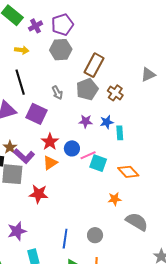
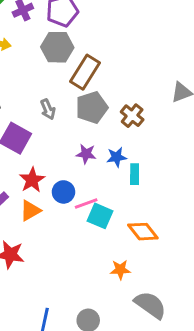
brown rectangle: (94, 65) -> (85, 72), moved

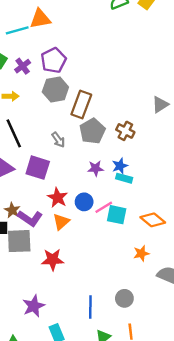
cyan rectangle: (135, 174) -> (124, 178), moved, turned -63

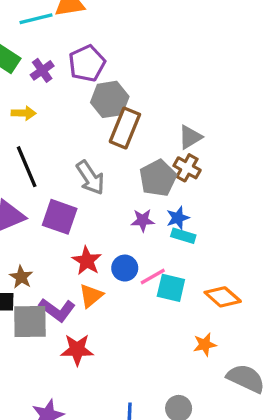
gray hexagon: (55, 90) -> (110, 99), moved
gray triangle: (160, 104) -> (190, 137), moved
gray pentagon: (92, 131) -> (158, 178), moved
gray arrow: (58, 140) -> (90, 178), size x1.5
purple L-shape: (30, 218) -> (57, 310), moved

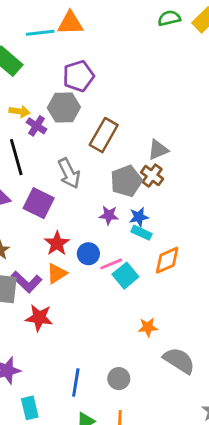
purple cross: (42, 70) -> (37, 126), moved, turned -30
gray hexagon: (110, 99) -> (64, 107), moved
cyan square: (171, 288) -> (125, 276), turned 30
orange diamond: (223, 297) -> (167, 260), moved, turned -72

